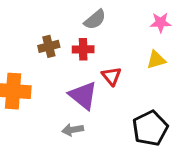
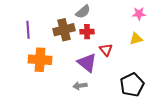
gray semicircle: (95, 20) -> (83, 12), moved
brown cross: (49, 46) -> (64, 30), size x1.5

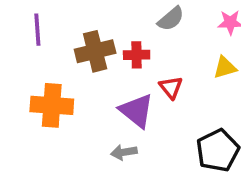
gray semicircle: (83, 12) -> (171, 19), moved
purple line: (28, 30) -> (37, 30), moved

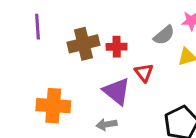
gray semicircle: (171, 19) -> (164, 35), moved
orange cross: (52, 105) -> (53, 106), moved

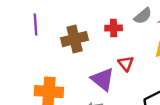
gray semicircle: (164, 35) -> (143, 16), moved
red cross: (117, 47) -> (114, 28), moved

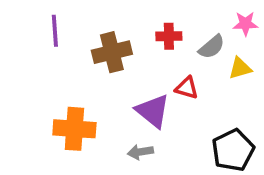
gray semicircle: (143, 16) -> (212, 47), moved
red triangle: (126, 63) -> (187, 88), turned -35

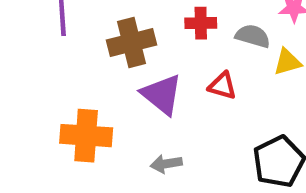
gray semicircle: (212, 47) -> (253, 36), turned -124
purple triangle: (153, 111) -> (162, 94), moved

